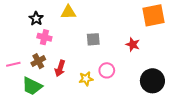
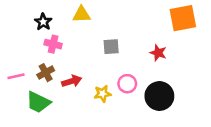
red arrow: (60, 68) -> (72, 81), turned -126
black circle: (152, 81) -> (159, 96), moved

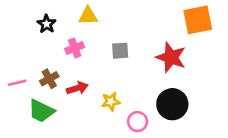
pink cross: (53, 44) -> (75, 48), moved, turned -35
red star: (158, 53) -> (171, 57), size x1.6
pink circle: (127, 84) -> (138, 122), moved

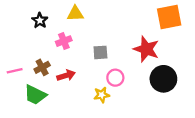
gray square: (120, 51) -> (100, 52), moved
yellow star: (111, 102) -> (102, 95), moved
black circle: (172, 104) -> (163, 79), moved
pink circle: (138, 122) -> (115, 78), moved

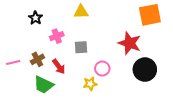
yellow triangle: (75, 14) -> (81, 12), moved
gray square: (100, 52) -> (81, 47), moved
red arrow: (66, 75) -> (59, 66), turned 70
green trapezoid: (35, 95) -> (44, 85), moved

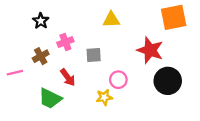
yellow triangle: (81, 12) -> (111, 20), moved
brown cross: (37, 59) -> (41, 56), moved

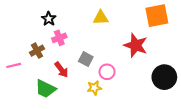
black star: (41, 21) -> (49, 19), moved
gray square: (94, 55) -> (86, 59), moved, turned 32
black circle: (168, 81) -> (164, 77), moved

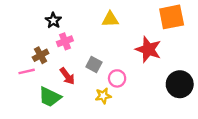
pink line: (14, 65) -> (27, 71), moved

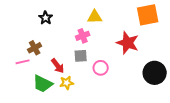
pink cross: (65, 41) -> (83, 36), moved
gray square: (94, 64) -> (81, 56), turned -32
yellow star: (103, 96) -> (67, 83), moved

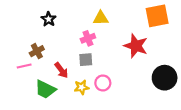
pink circle: (101, 68) -> (103, 83), moved
yellow star: (67, 83) -> (82, 87), moved

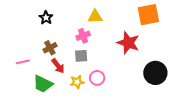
brown cross: (37, 51) -> (50, 48), moved

